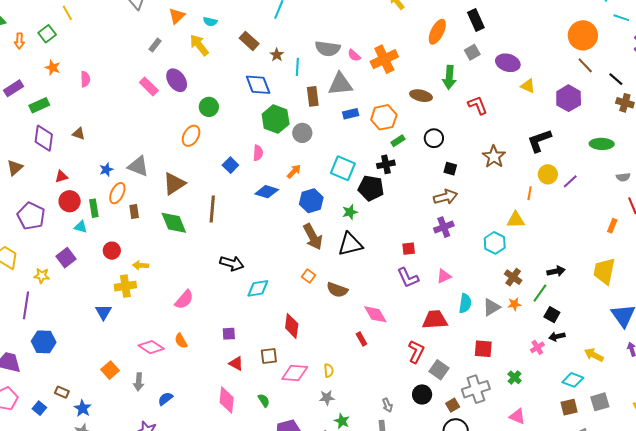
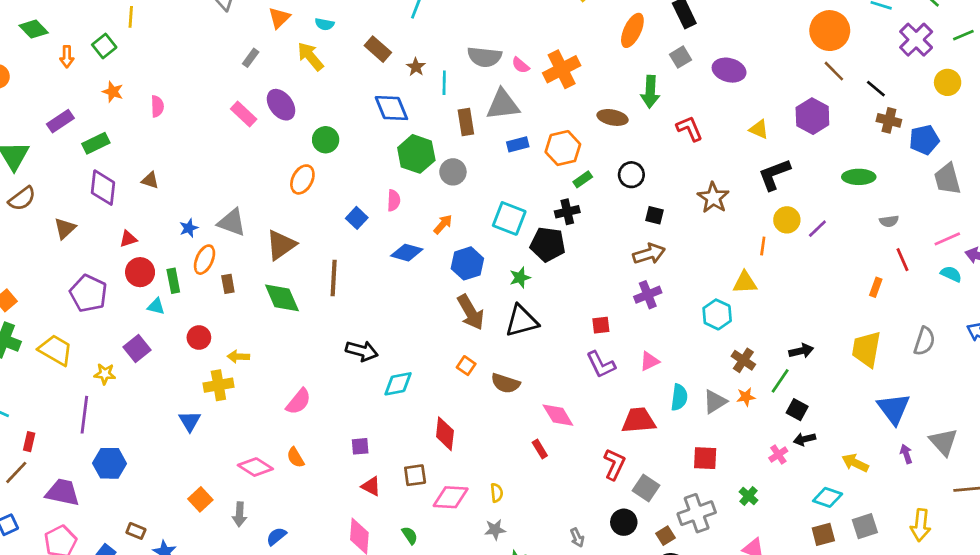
yellow line: (67, 13) -> (131, 17), turned 35
yellow triangle: (528, 86) -> (759, 129), moved

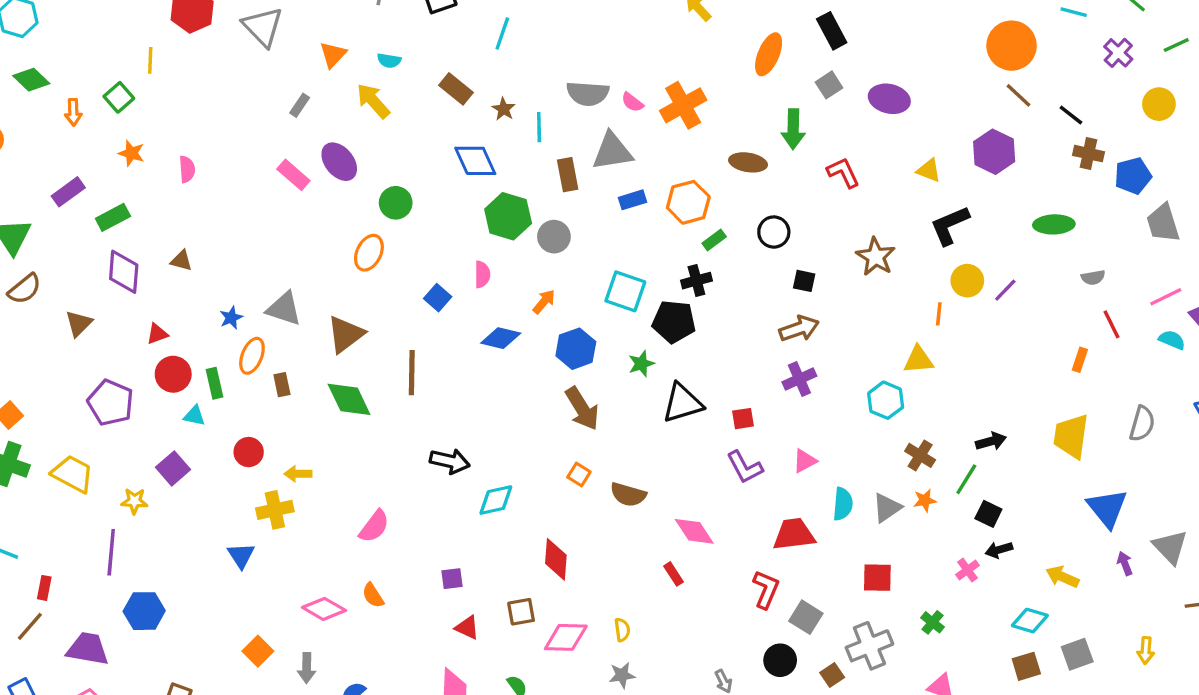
purple cross: (916, 40) -> (1118, 53), size x0.7
black triangle: (522, 321) -> (682, 403), moved
yellow arrow: (921, 525) -> (1146, 650), size x0.7

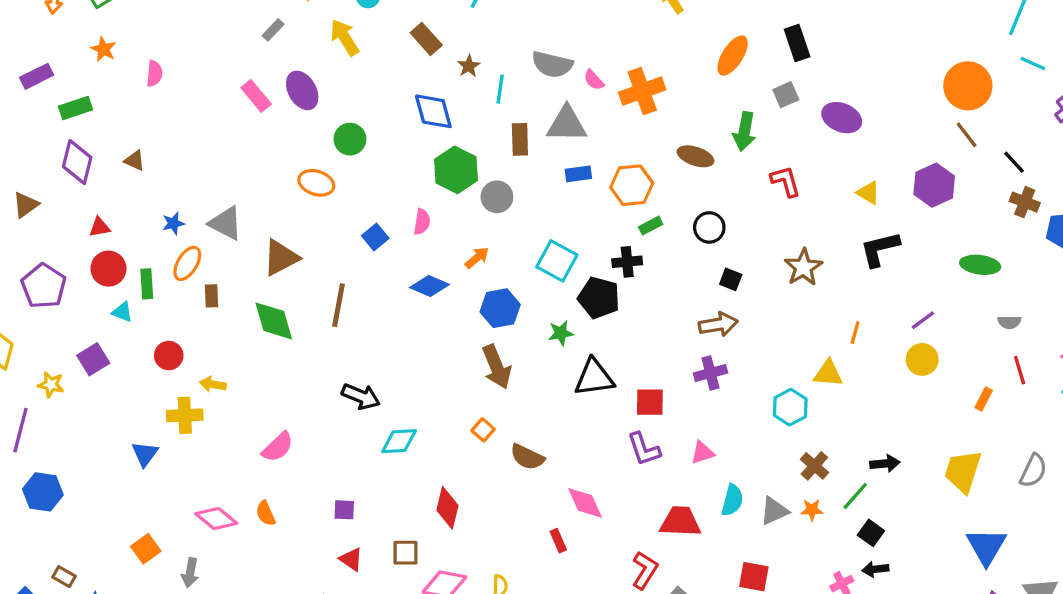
orange ellipse: (369, 253) -> (316, 183), turned 72
yellow circle: (967, 281) -> (922, 359), moved
red square: (743, 419) -> (650, 402), size x1.4

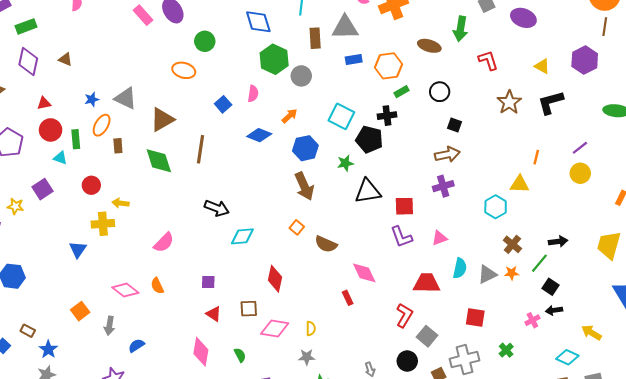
brown line: (967, 135) -> (605, 27), turned 48
brown star: (803, 267) -> (509, 102), moved

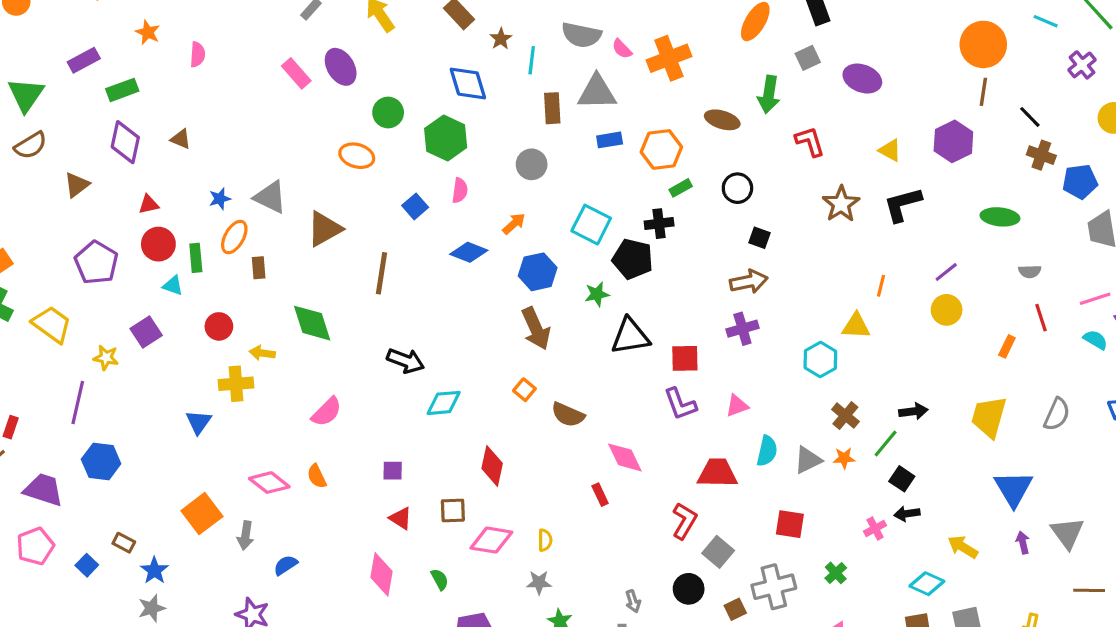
green hexagon: (274, 59) -> (446, 138), moved
green diamond: (159, 161) -> (312, 323), moved
orange square: (80, 311) -> (202, 514), size x1.4

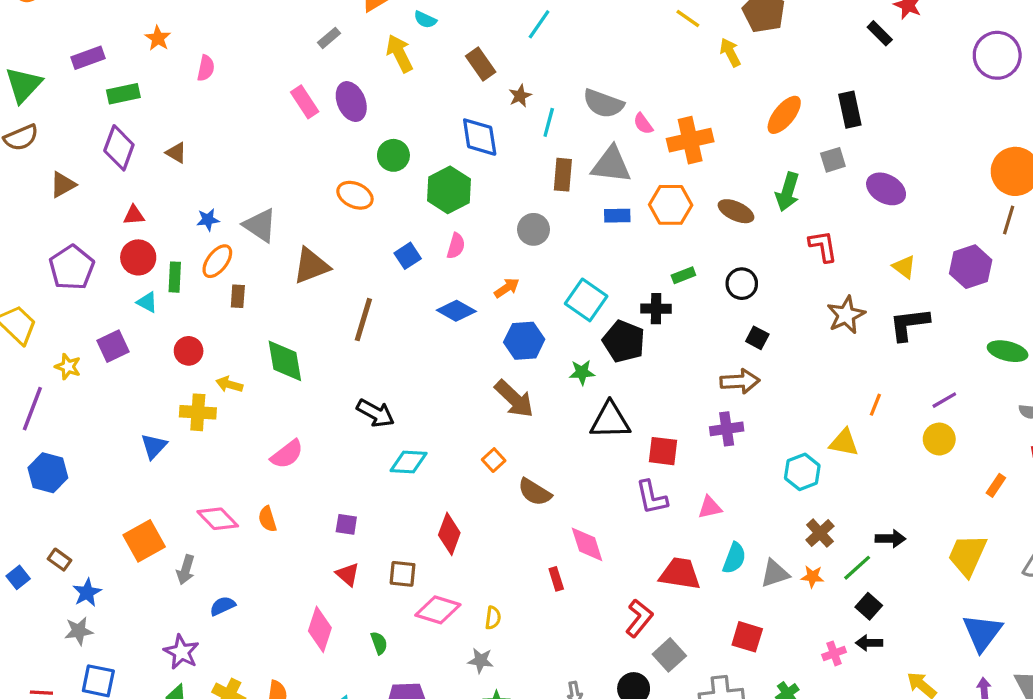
orange hexagon: (661, 149) -> (671, 205), moved
brown arrow: (536, 328) -> (514, 399), turned -30

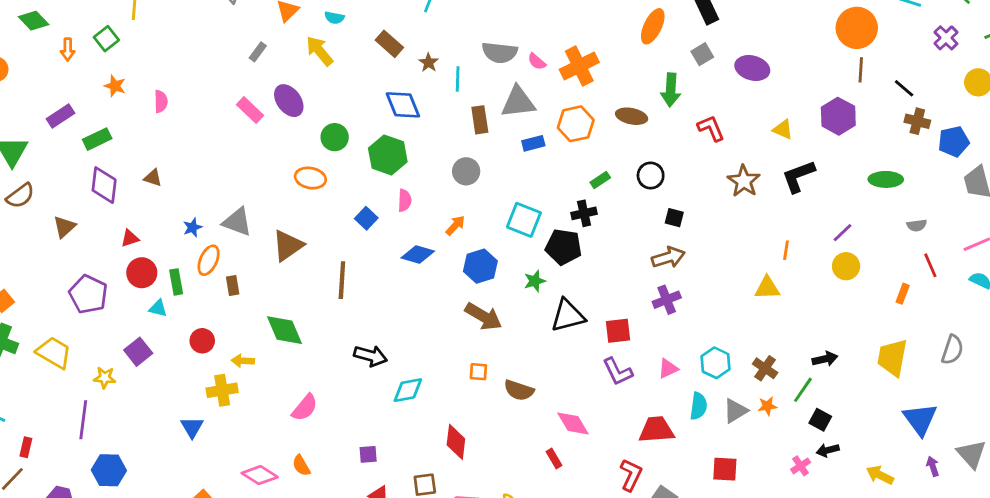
orange square: (494, 460) -> (478, 372), turned -30
cyan hexagon: (802, 472) -> (716, 363), moved

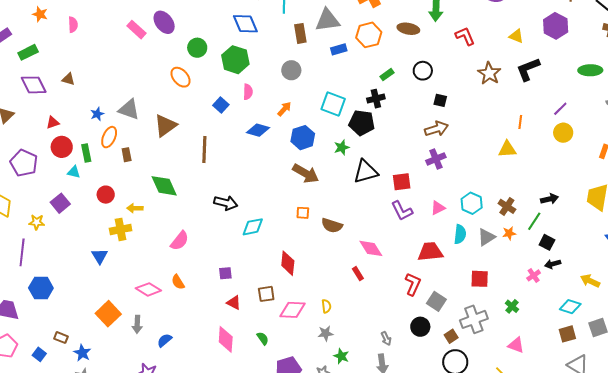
orange ellipse: (310, 178) -> (181, 77), turned 40
purple diamond: (104, 185) -> (34, 85), turned -32

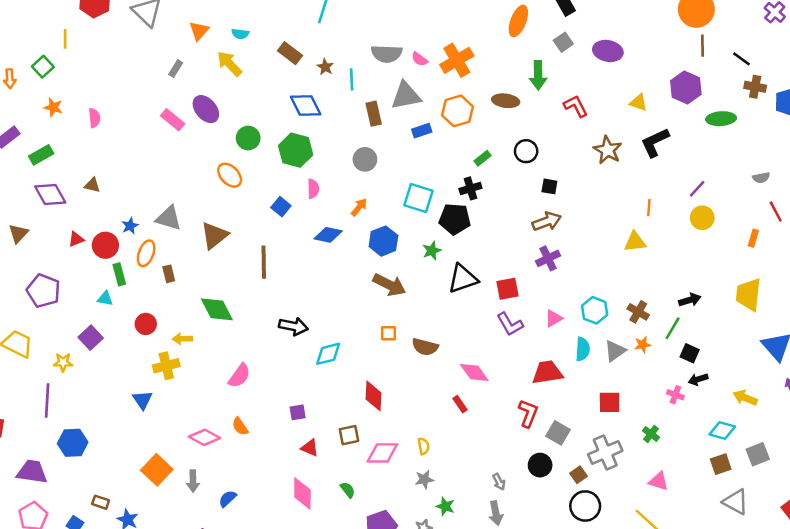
green ellipse: (590, 70) -> (721, 119), moved
red circle: (62, 147) -> (105, 245), moved
pink cross: (534, 275) -> (675, 395), turned -32

